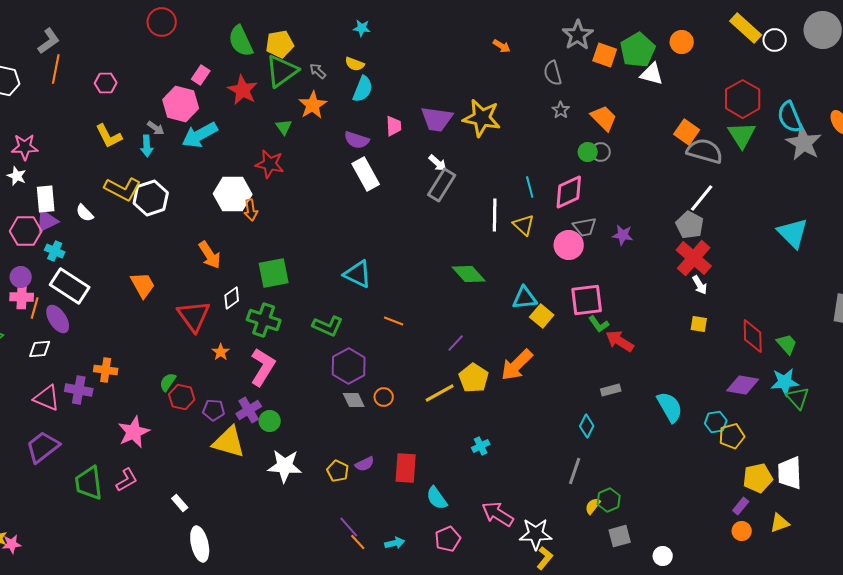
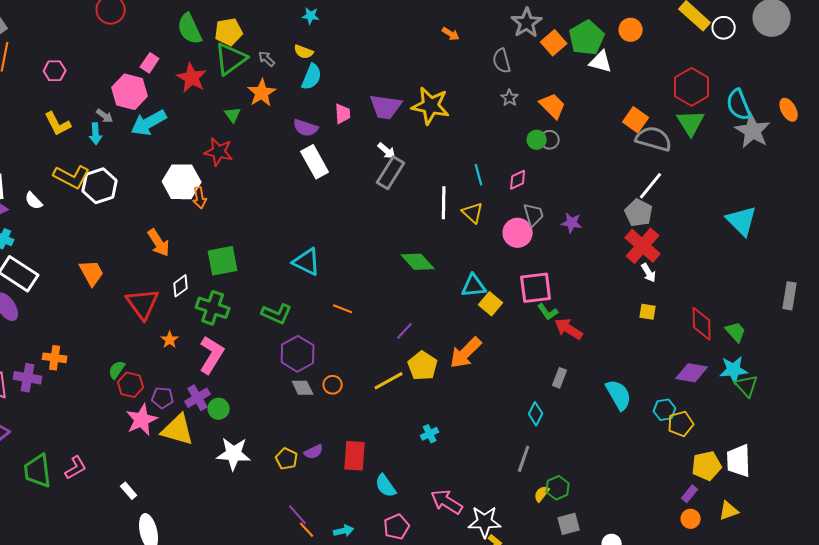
orange square: (605, 55) -> (554, 43), turned 30
pink diamond: (569, 192) -> (518, 180), size x0.6
gray trapezoid: (585, 227) -> (534, 215), turned -95
gray rectangle: (611, 390) -> (560, 378), turned -54
pink star: (134, 432) -> (142, 420), moved

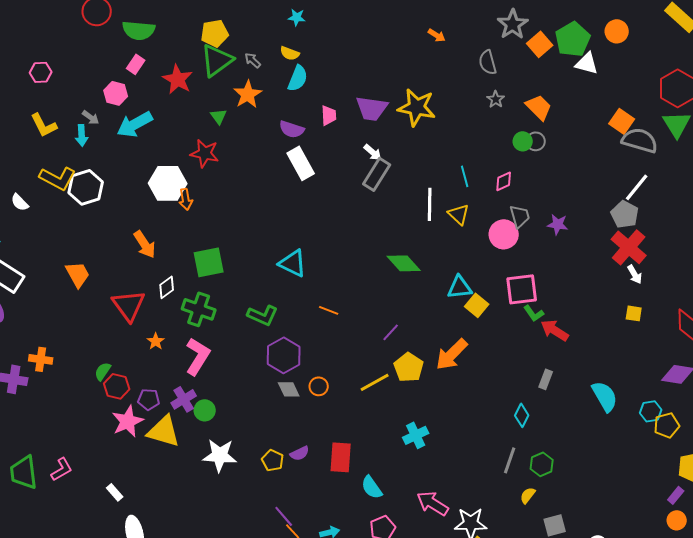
green semicircle: (190, 29) -> (139, 30), moved, turned -60
pink hexagon: (130, 92) -> (116, 93), size x0.7
cyan cross: (430, 434) -> (416, 435), size x1.4
green hexagon: (558, 488) -> (542, 464), moved

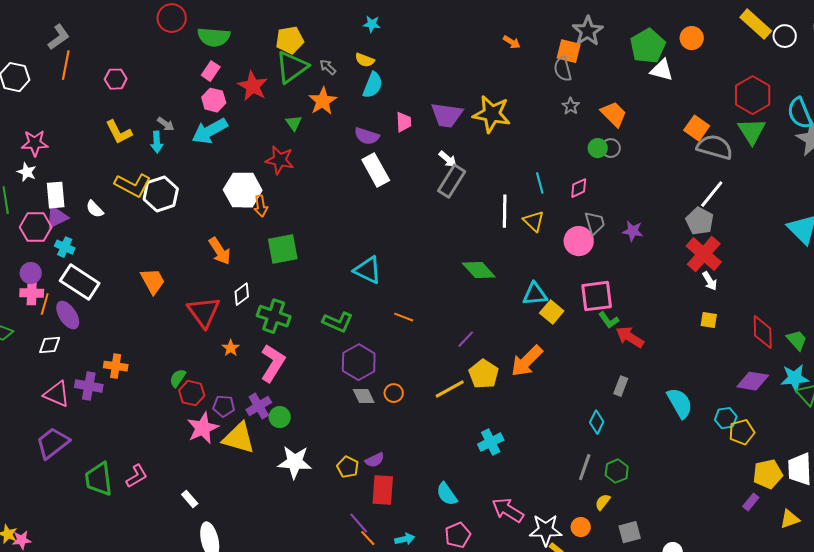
orange square: (540, 44) -> (569, 51), moved, turned -35
pink hexagon: (116, 93) -> (214, 100), moved
green square: (209, 262) -> (283, 249), moved
red rectangle: (341, 457) -> (383, 490), moved
orange circle: (677, 520) -> (581, 527), moved

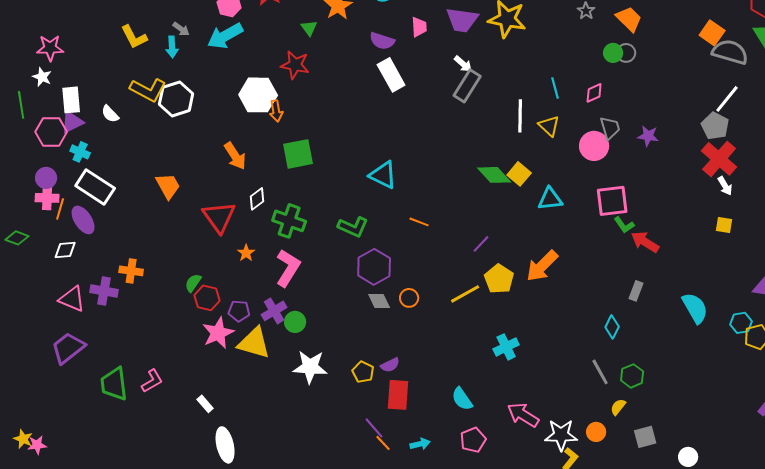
yellow square: (552, 312) -> (519, 174), moved
gray line: (585, 467) -> (600, 372), turned -48

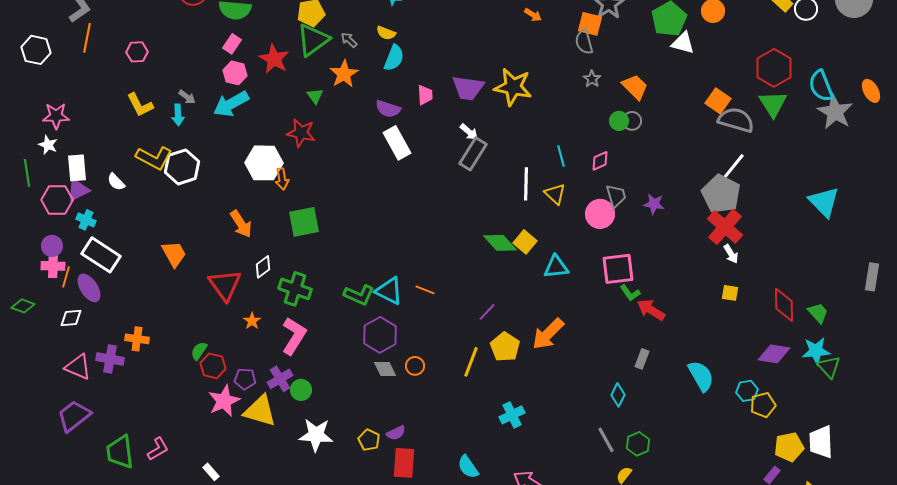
gray pentagon: (715, 126) -> (721, 194), size x1.4
cyan triangle: (383, 175) -> (389, 291), moved
yellow line: (465, 294) -> (471, 362), turned -40

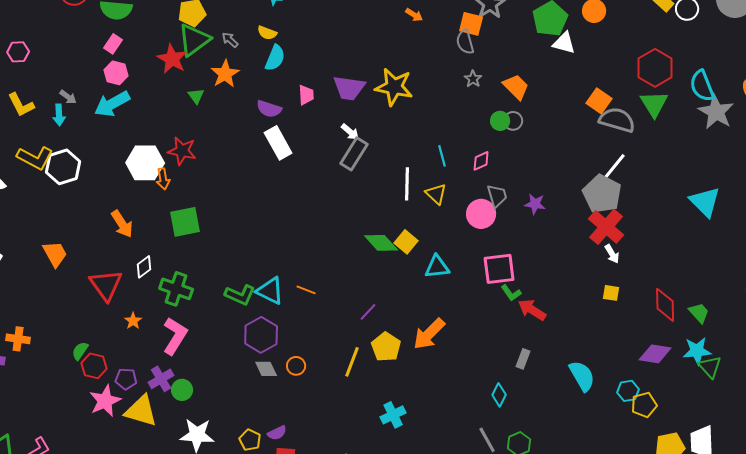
red star: (274, 59) -> (172, 59), moved
red star: (301, 133) -> (182, 151), moved

